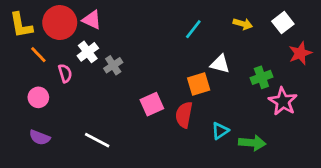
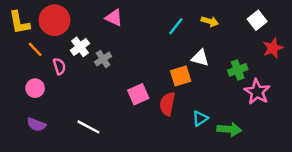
pink triangle: (92, 20) -> (114, 18), moved
yellow arrow: (243, 24) -> (210, 21), moved

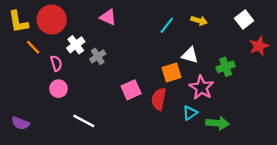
pink circle: (35, 88) -> (59, 89), moved
pink star: (257, 92) -> (201, 87), moved
purple semicircle: (36, 125) -> (20, 123), moved

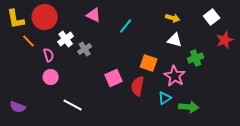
cyan line: (167, 25) -> (126, 26), moved
white triangle: (190, 55) -> (175, 40), moved
orange square: (171, 72) -> (149, 63), turned 36

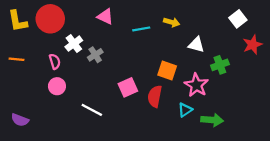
yellow arrow: (173, 18) -> (172, 22), moved
cyan line: (126, 26) -> (141, 29), turned 42
orange line: (29, 41) -> (17, 59), moved, turned -40
white line: (73, 105) -> (92, 110), moved

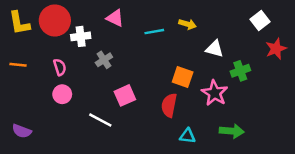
white cross: (74, 44) -> (81, 36), moved, turned 30
pink square: (128, 87) -> (125, 95), moved
cyan triangle: (185, 110) -> (188, 136), moved, turned 40

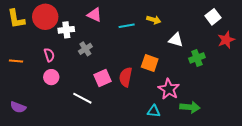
orange line: (18, 65) -> (16, 61), moved
pink star: (215, 93) -> (169, 89), moved
red semicircle: (169, 105) -> (126, 77), moved

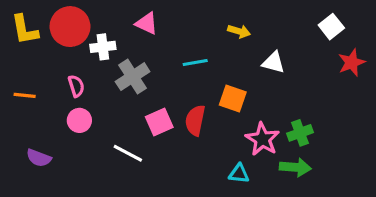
cyan line: (127, 26) -> (195, 63), moved
gray cross: (85, 49) -> (133, 77), size x1.5
green cross: (197, 58) -> (300, 133), moved
purple semicircle: (18, 107) -> (39, 158), moved

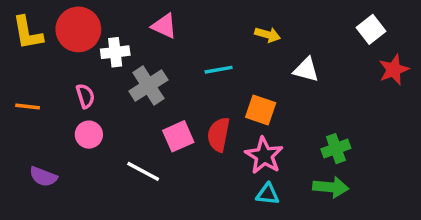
pink star: (262, 139) -> (264, 156), moved

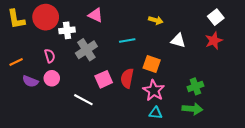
red star: (394, 70) -> (214, 41), moved
orange line: (28, 106) -> (16, 62), turned -32
purple semicircle: (43, 177) -> (30, 81), moved

